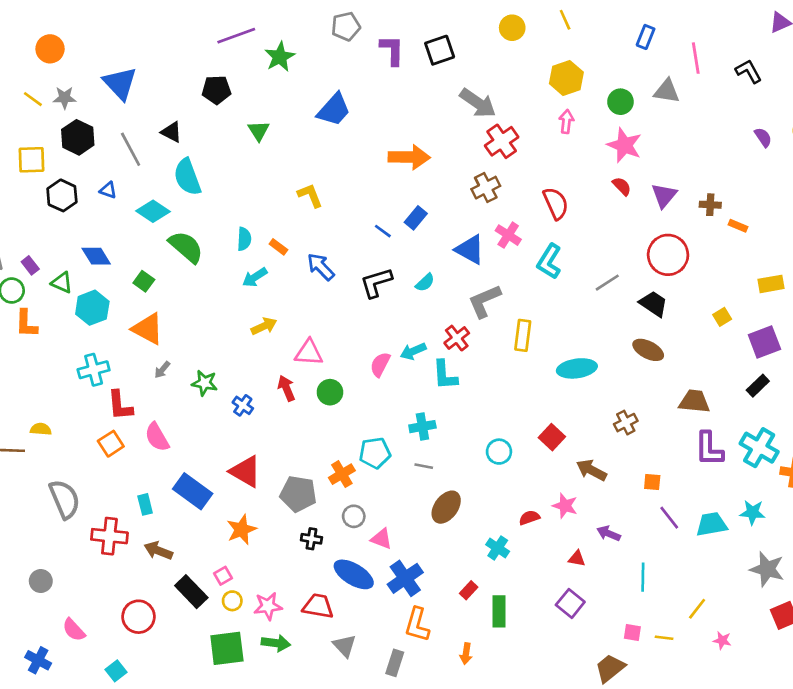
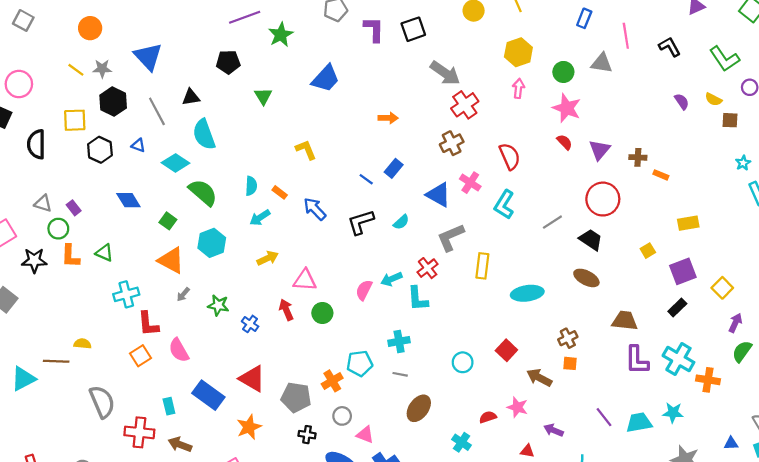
black triangle: (172, 132) -> (191, 97), turned -36
orange arrow: (409, 157) -> (388, 118), size x0.6
green triangle: (62, 283) -> (104, 253), moved
cyan hexagon: (92, 308) -> (212, 243), moved
orange square: (652, 482) -> (570, 363), moved

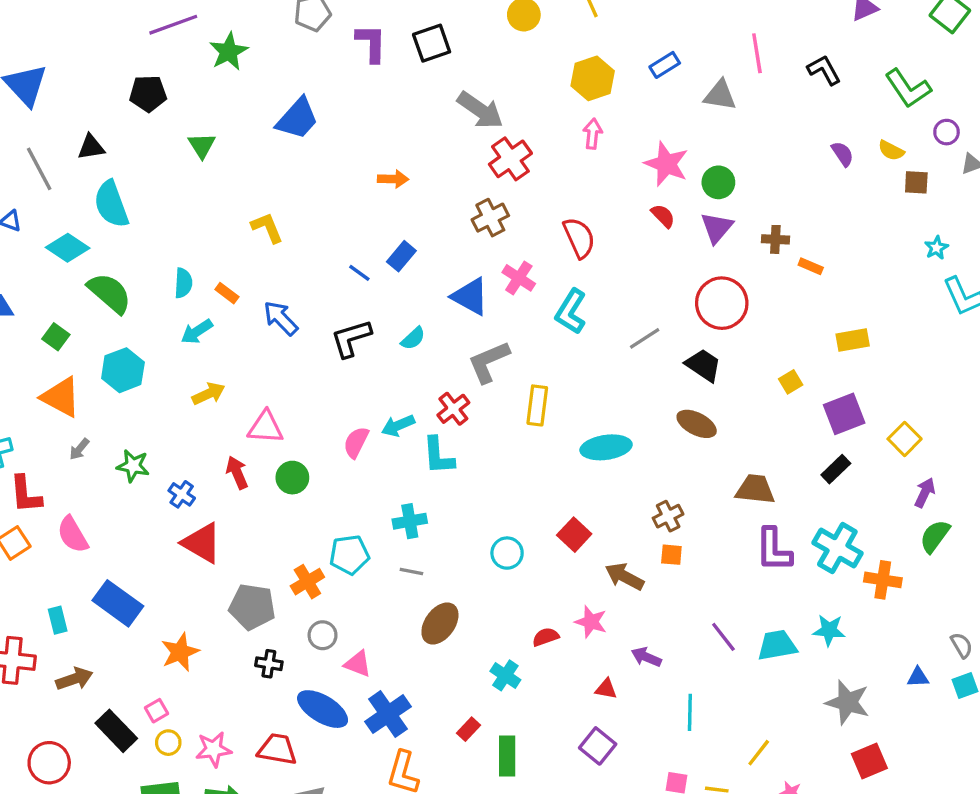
blue rectangle: (584, 18) -> (665, 65), moved, turned 36
green circle: (563, 72) -> (718, 182), moved
red triangle: (252, 379) -> (202, 543), moved
brown arrow: (180, 444) -> (74, 679), turned 140

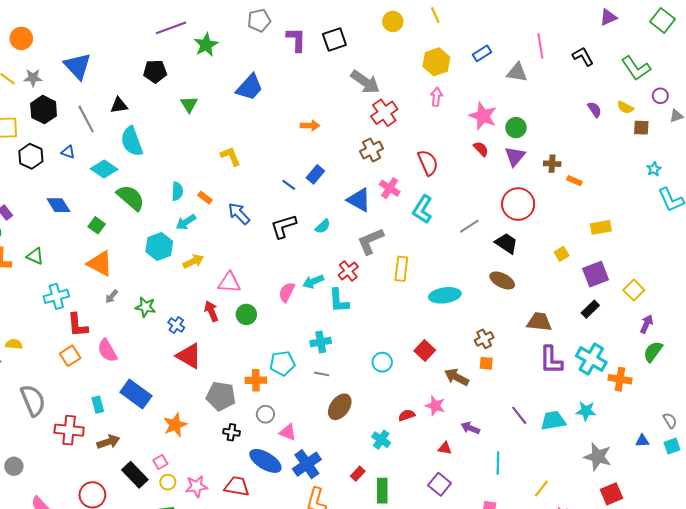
cyan hexagon: (123, 370) -> (159, 246), moved
orange cross: (307, 582) -> (256, 380), turned 30

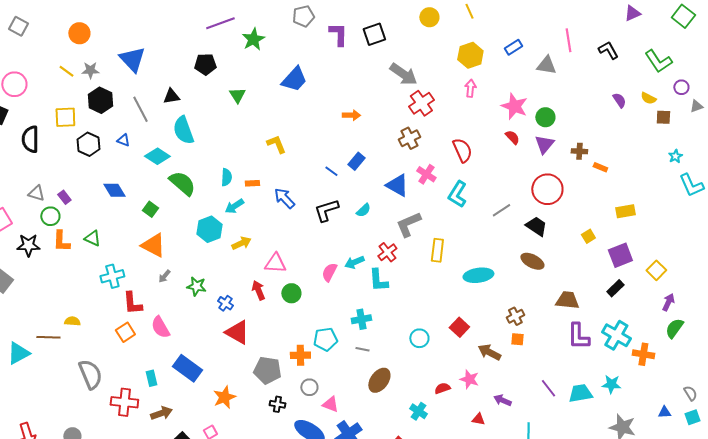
orange rectangle: (205, 198) -> (252, 183), turned -40

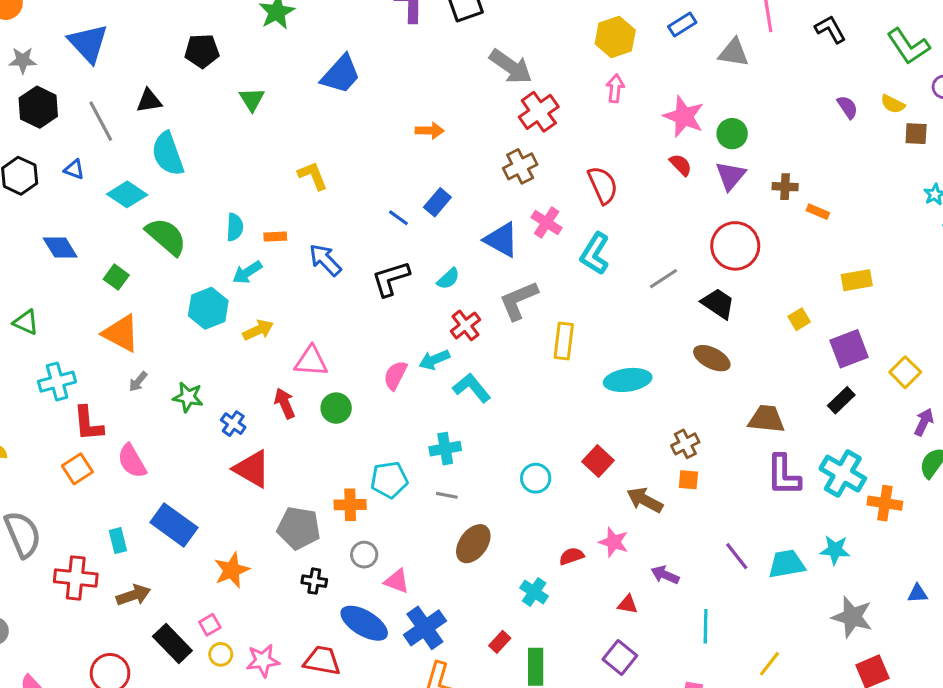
red cross: (387, 252) -> (465, 325), moved
cyan L-shape: (378, 280) -> (472, 388), turned 145

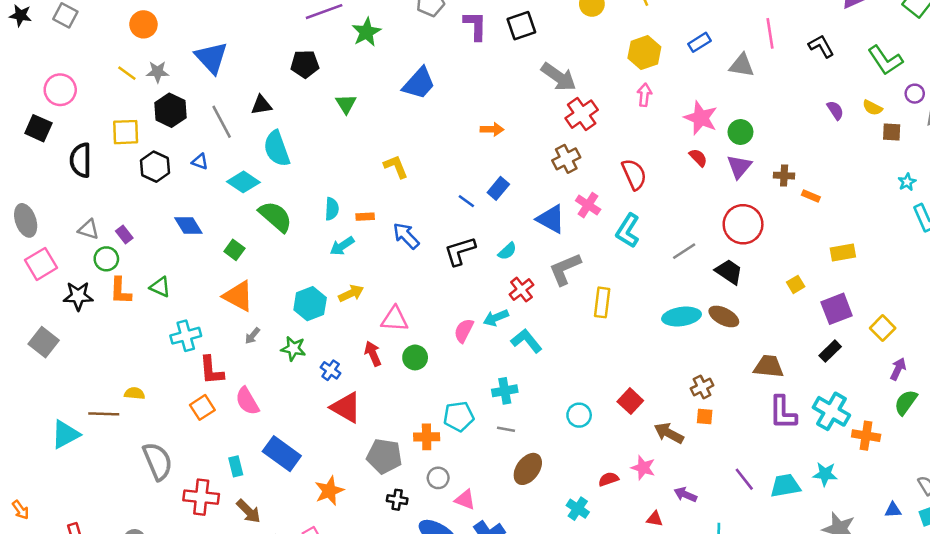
cyan hexagon: (208, 308) -> (310, 304), moved
cyan ellipse: (628, 380) -> (682, 316), moved
brown arrow: (133, 595) -> (249, 511), turned 64

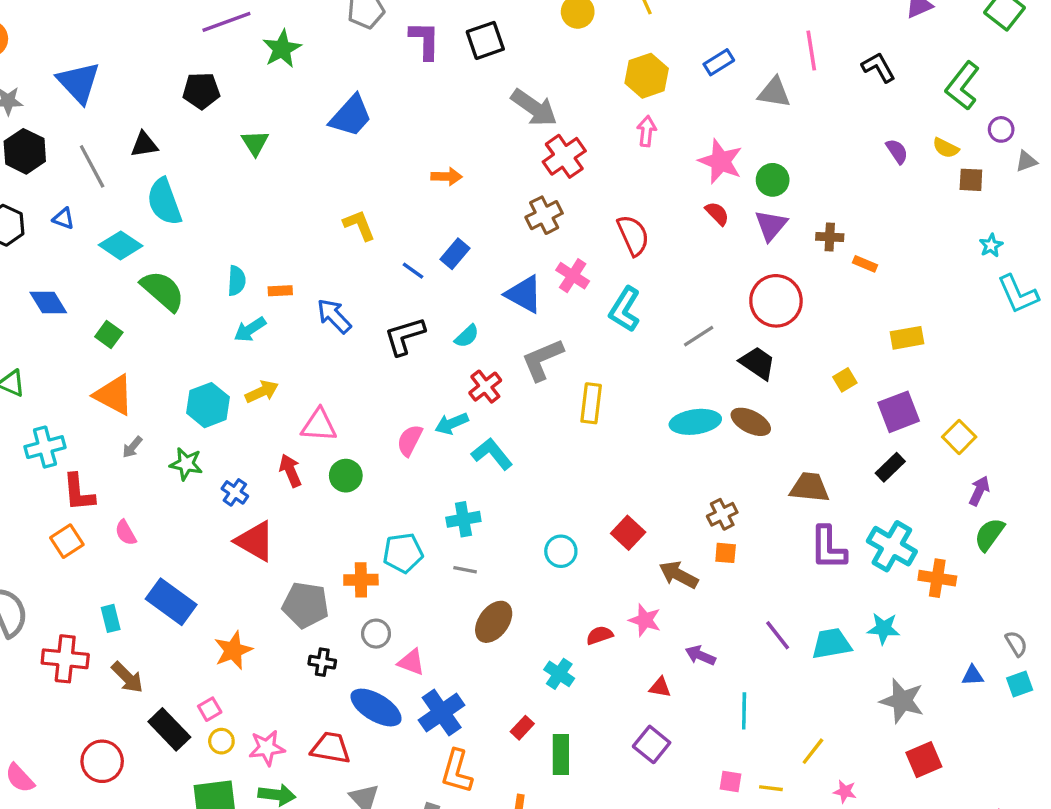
green L-shape: (885, 60) -> (962, 86), turned 72
yellow L-shape: (396, 167) -> (359, 225), moved
pink semicircle: (247, 401) -> (126, 533), size x0.7

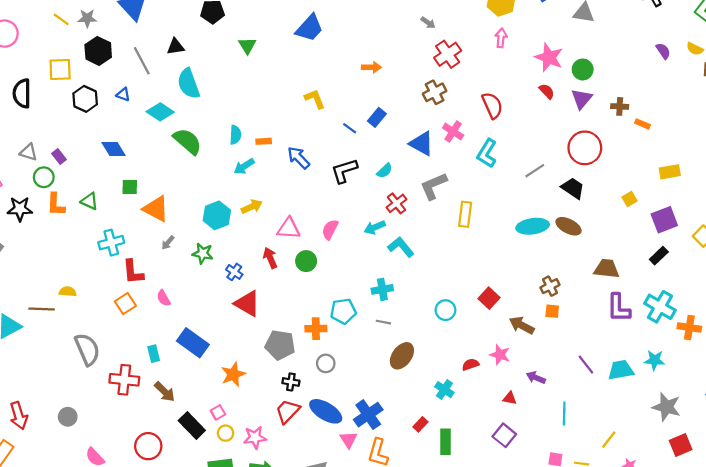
gray arrow: (534, 108) -> (428, 23), size x0.5
green square: (109, 334) -> (130, 187), moved, turned -35
pink semicircle: (410, 440) -> (330, 230), moved
pink triangle: (411, 662) -> (349, 440), moved, turned 36
red trapezoid: (331, 748) -> (288, 411), moved, turned -56

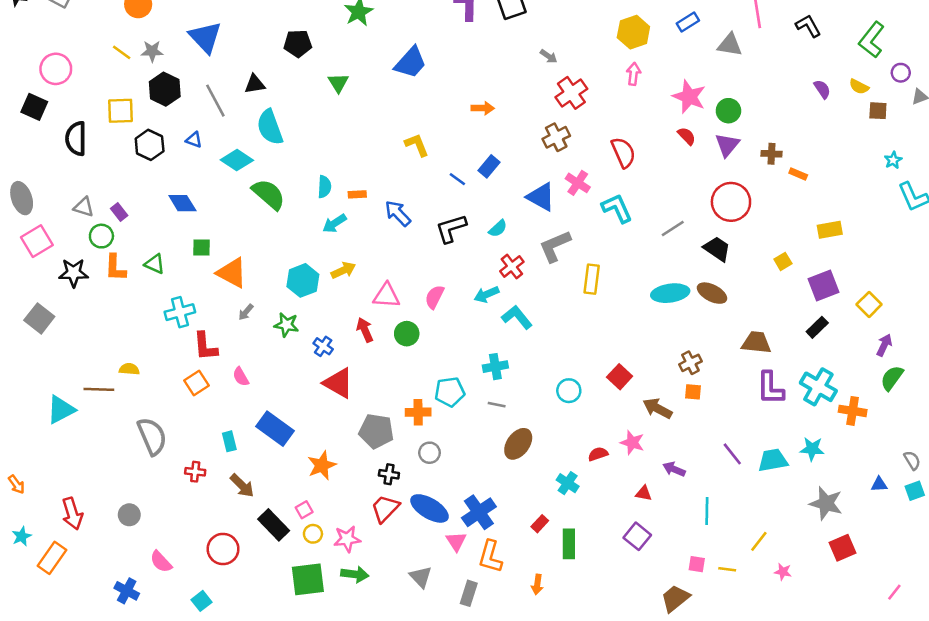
cyan L-shape: (487, 153) -> (617, 208), turned 124
red cross: (124, 380) -> (195, 472), size x0.6

